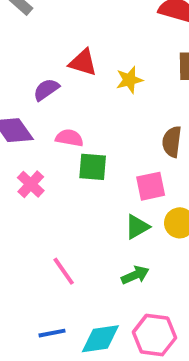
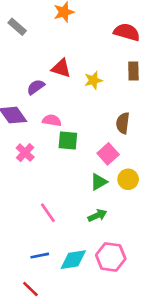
pink square: (151, 186) -> (108, 154), turned -30

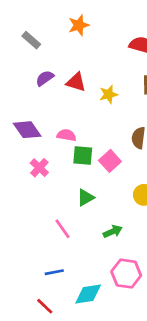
purple semicircle: (36, 87) -> (45, 78), moved
pink square: (108, 154) -> (110, 161), moved
green triangle: (99, 182) -> (85, 198), moved
cyan diamond: (73, 260) -> (88, 294), moved

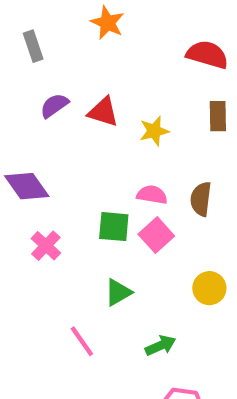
orange star: (79, 25) -> (107, 23), turned -30
gray rectangle: (31, 40) -> (33, 46), turned 30
pink semicircle: (66, 135) -> (152, 195), moved

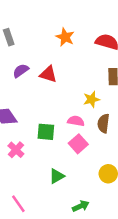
orange star: (107, 23) -> (65, 37), moved
yellow star: (154, 131) -> (91, 99), moved
green square: (114, 227) -> (46, 132), moved
pink line: (82, 341) -> (18, 204), moved

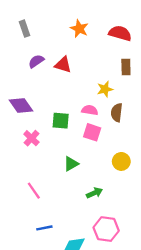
pink square: (78, 144) -> (92, 132), turned -30

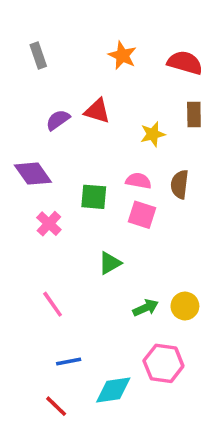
purple semicircle: (36, 61) -> (58, 120), moved
yellow star: (105, 89) -> (153, 134), moved
yellow circle: (121, 161) -> (185, 306), moved

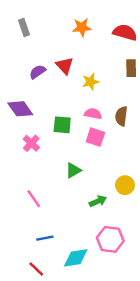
orange star: (122, 55) -> (82, 27), turned -30
red triangle: (97, 111) -> (65, 66), turned 30
yellow star: (153, 134) -> (90, 82), moved
yellow circle: (185, 306) -> (125, 185), moved

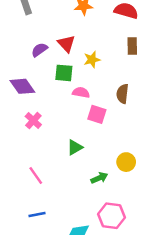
pink semicircle: (93, 114) -> (81, 92), moved
green square: (62, 125) -> (64, 73), moved
blue line: (45, 238) -> (37, 215), moved

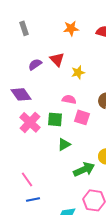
green square: (64, 73) -> (55, 119), moved
pink cross: (33, 121) -> (30, 122), size x1.5
pink line: (36, 175) -> (27, 179), moved
green arrow: (99, 178) -> (84, 169), size x1.5

